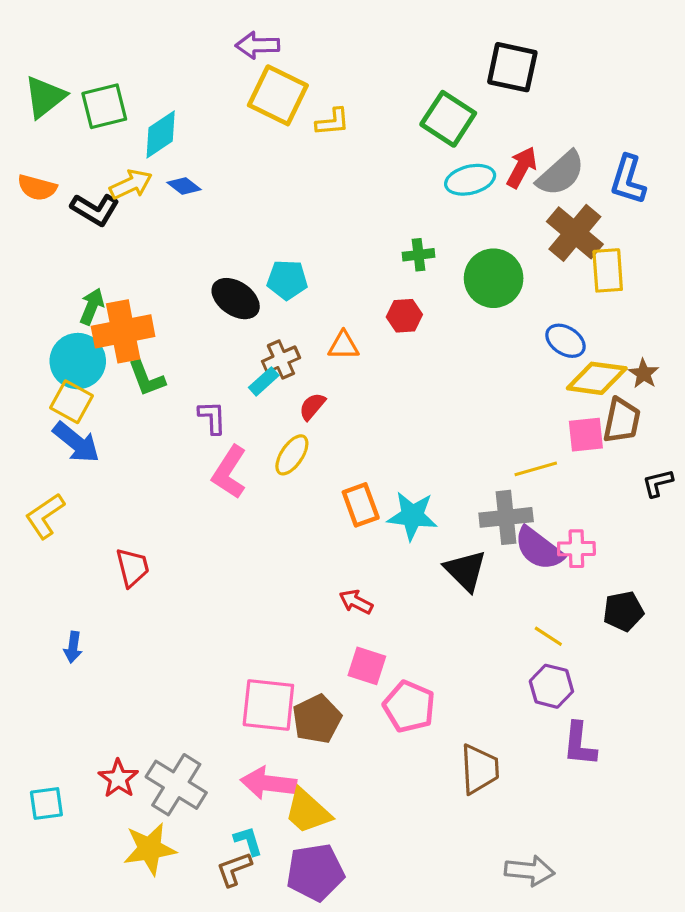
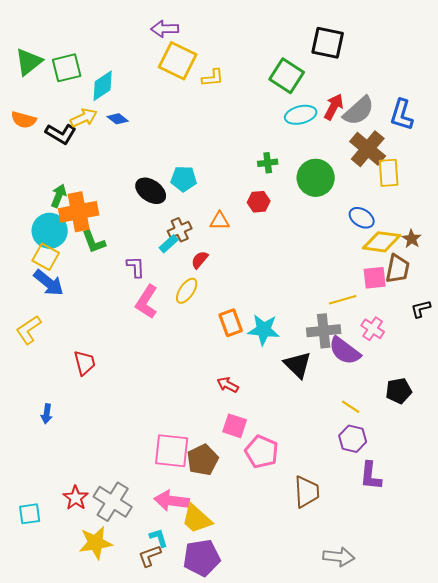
pink cross: (576, 549) -> (373, 329), moved, turned 35

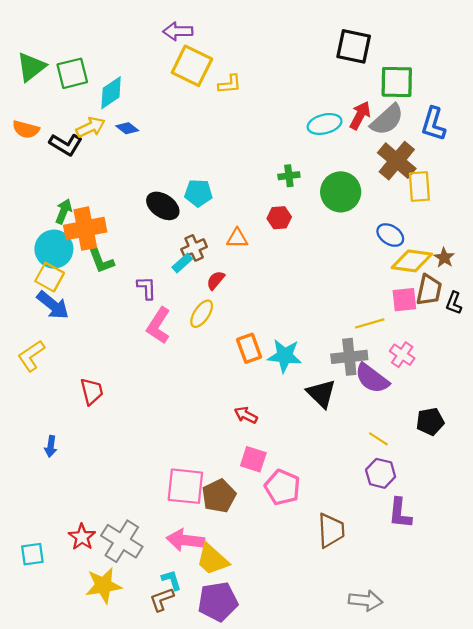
green square: (287, 76) -> (397, 82), moved, turned -32
black L-shape: (421, 309) -> (454, 303), moved, turned -55

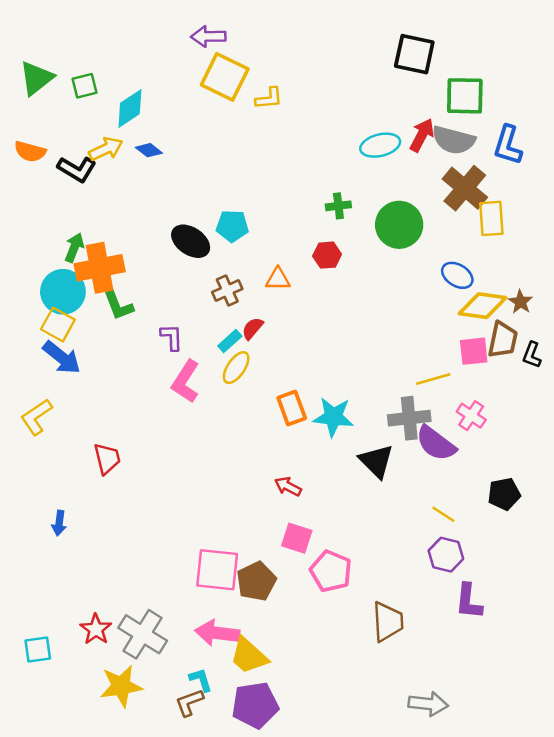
green square: (72, 73) -> (84, 86), size x0.7
gray semicircle: (387, 120) -> (453, 140), turned 57
cyan rectangle: (182, 263) -> (230, 341), moved

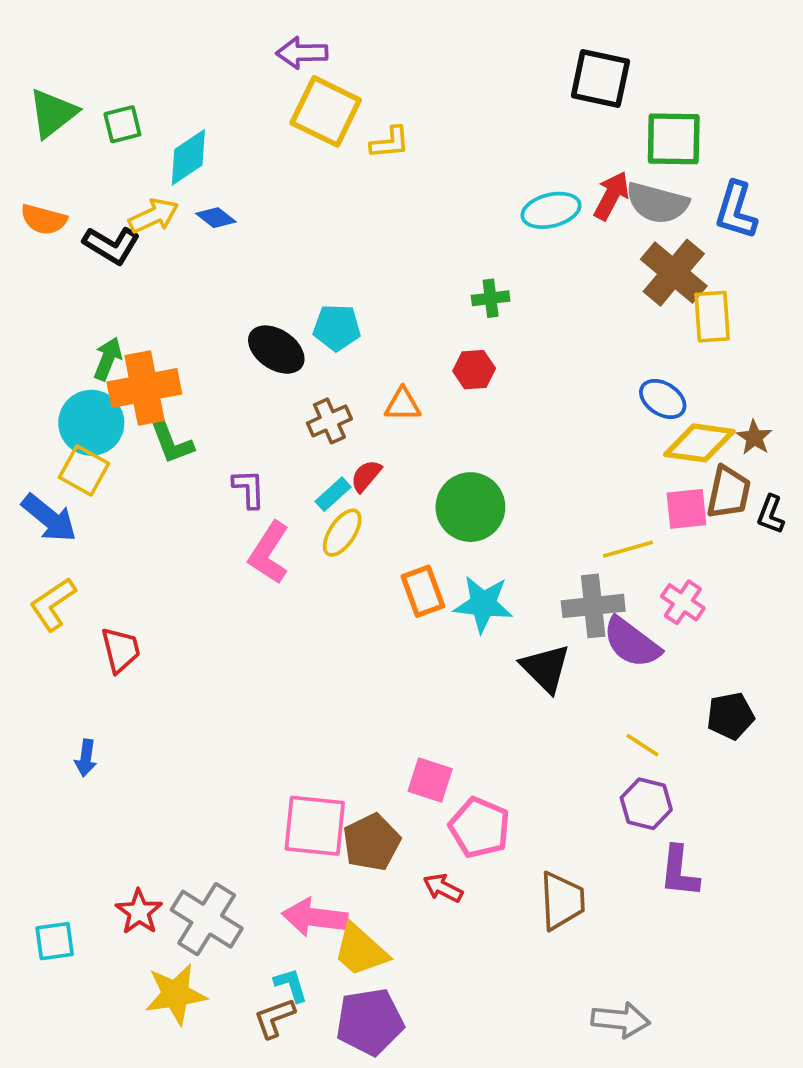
green circle: (399, 225) -> (470, 507), moved
blue arrow: (62, 357) -> (49, 518), moved
red trapezoid: (107, 459) -> (121, 650), moved
red arrow: (288, 486) -> (443, 888), moved

